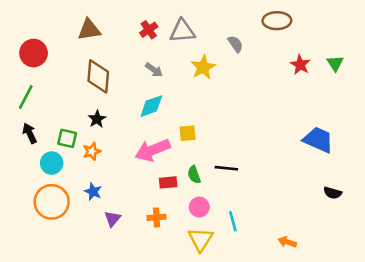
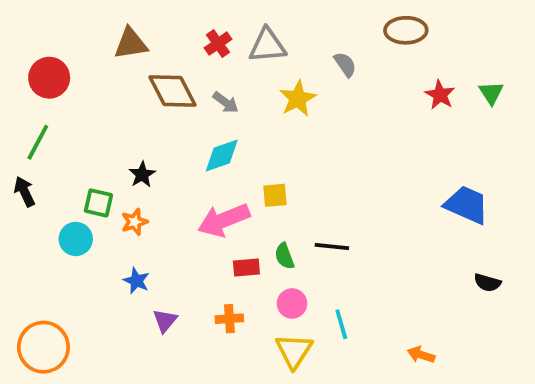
brown diamond: (98, 76) -> (172, 91), moved, turned -32
black arrow: (30, 133) -> (24, 192), moved
orange circle: (52, 202) -> (43, 347), moved

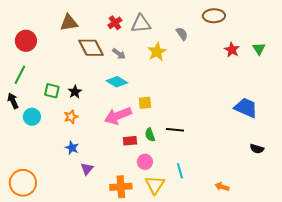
cyan diamond: (222, 155) -> (117, 82), turned 50
green square: (98, 203) -> (52, 91), moved
cyan circle: (76, 239) -> (32, 117), moved
pink circle: (292, 303) -> (145, 162), moved
orange cross: (229, 319) -> (121, 187), moved, size x1.5

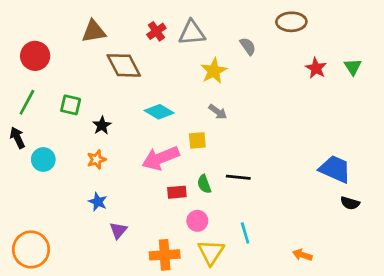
gray arrow: (119, 54) -> (218, 112), moved
green square: (52, 91) -> (71, 105), moved
blue trapezoid: (246, 108) -> (335, 169), moved

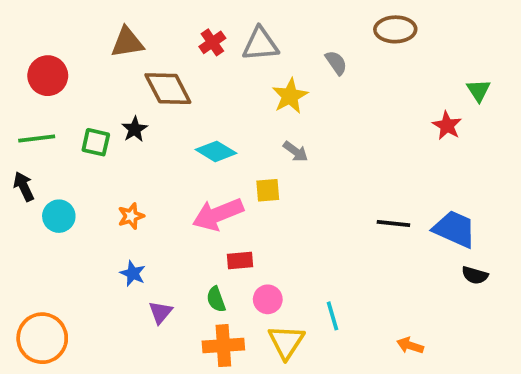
red star: (316, 68) -> (447, 126), moved
green line: (27, 102) -> (37, 138), turned 55
black star: (102, 125) -> (135, 129), moved
black line: (238, 177) -> (393, 224), moved
green semicircle: (204, 184) -> (216, 299), moved

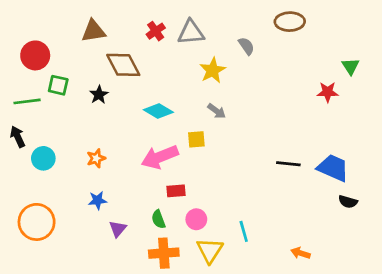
red star: (447, 126) -> (328, 92), turned -30
green square: (96, 142) -> (58, 85), moved
blue star: (133, 273) -> (97, 200), turned -30
orange circle: (42, 338) -> (37, 222), moved

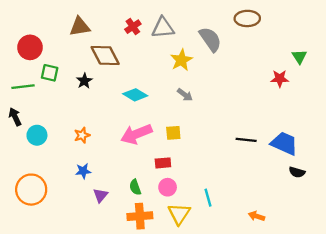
gray semicircle: (246, 46) -> (210, 39), size x1.6
yellow square: (196, 139) -> (173, 133), moved
red rectangle: (176, 191) -> (163, 163), moved

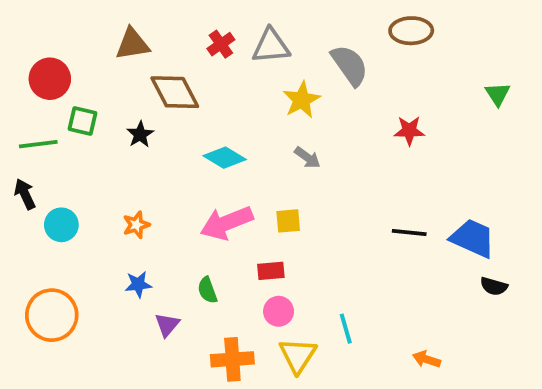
red star: (280, 79) -> (409, 131), moved
green semicircle: (135, 187) -> (207, 290), moved

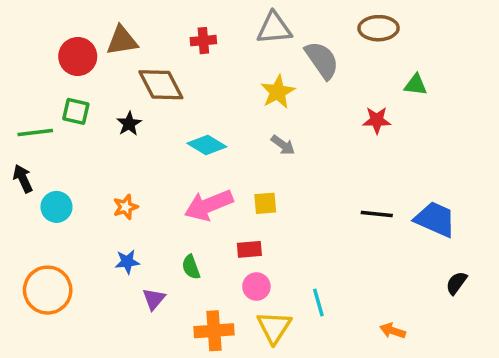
red cross: (221, 44) -> (203, 41), turned 30
gray triangle: (271, 46) -> (274, 28), moved
red circle: (50, 79) -> (78, 56), moved
green triangle: (498, 94) -> (416, 85), moved, turned -50
black semicircle: (494, 286) -> (456, 283), moved, turned 110

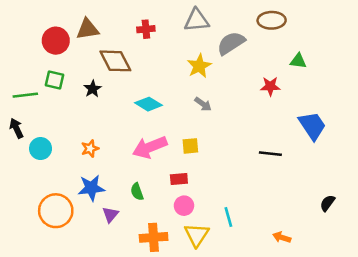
gray semicircle: (322, 60) -> (231, 43), turned -88
blue trapezoid: (435, 219) -> (312, 126), moved, turned 32
blue star: (127, 262) -> (91, 188), size x1.5
orange circle: (48, 290) -> (56, 211), moved

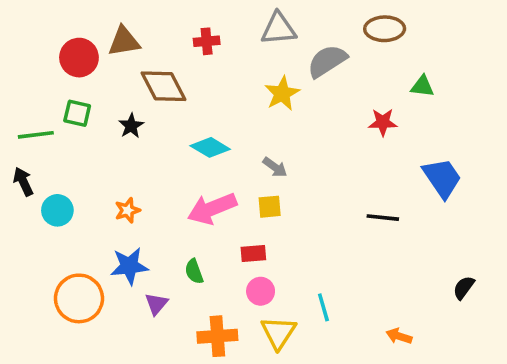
gray arrow: (203, 104) -> (275, 167), moved

